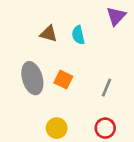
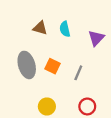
purple triangle: (116, 16) -> (96, 38), moved
gray line: (107, 88) -> (78, 73), moved

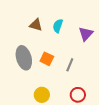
cyan semicircle: (65, 29) -> (58, 26), turned 32

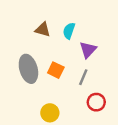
purple triangle: (86, 34) -> (88, 50), moved
red circle: (78, 95) -> (96, 102), moved

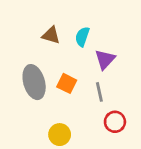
gray line: (83, 77) -> (99, 92), turned -35

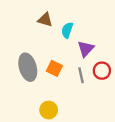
brown triangle: (51, 35) -> (45, 20), moved
red circle: (115, 122) -> (102, 71), moved

